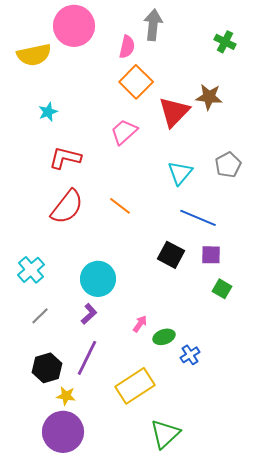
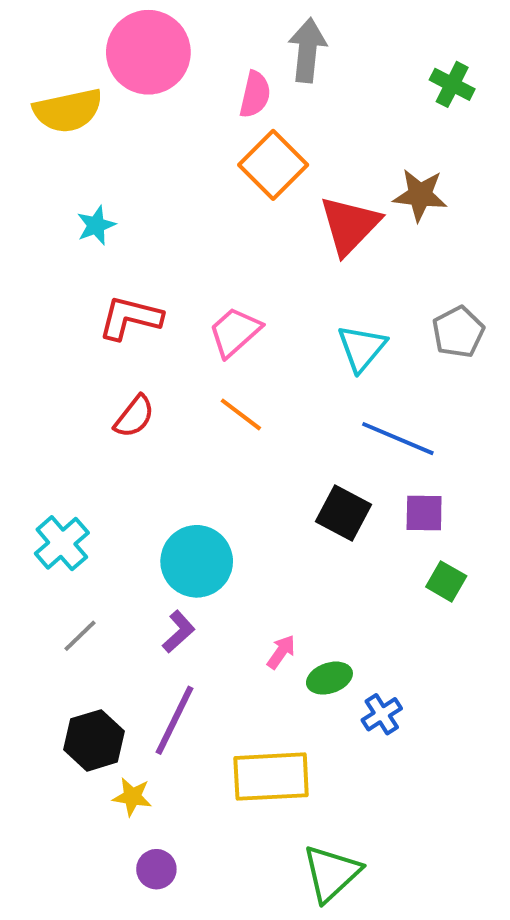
pink trapezoid: (124, 132) -> (235, 332), moved
red semicircle: (67, 207) -> (134, 416), size x0.6
yellow rectangle: (135, 386) -> (271, 777), turned 30
purple circle: (63, 432) -> (156, 869), moved, size x0.5

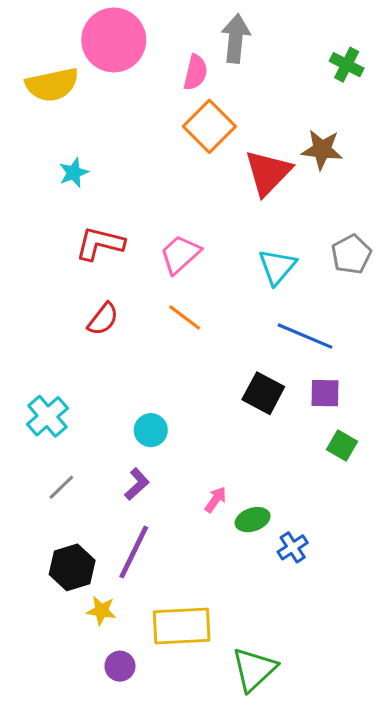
cyan circle: (197, 561) -> (151, 430), size x0.6
yellow rectangle: (271, 777) -> (182, 626), moved

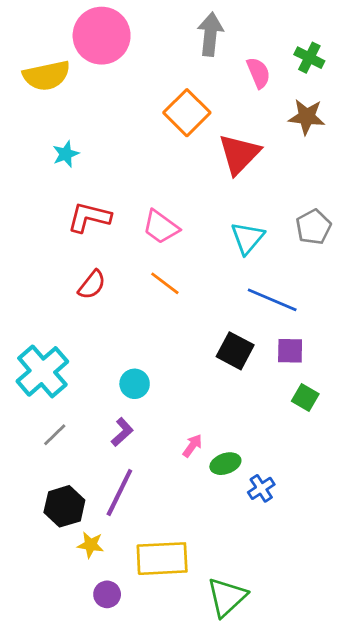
pink semicircle: (196, 72) -> (258, 73), moved, turned -36
brown star: (322, 149) -> (307, 117), moved
pink trapezoid: (180, 254) -> (161, 227), turned -102
cyan cross: (47, 416) -> (42, 371), size x1.4

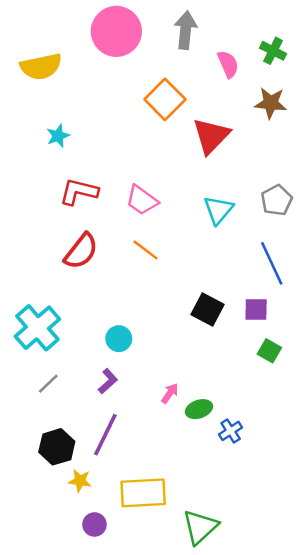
pink circle: (102, 36) -> (116, 31), moved
red semicircle: (92, 285) -> (81, 251), size x1.4
blue line: (272, 300) -> (272, 263), moved, turned 42

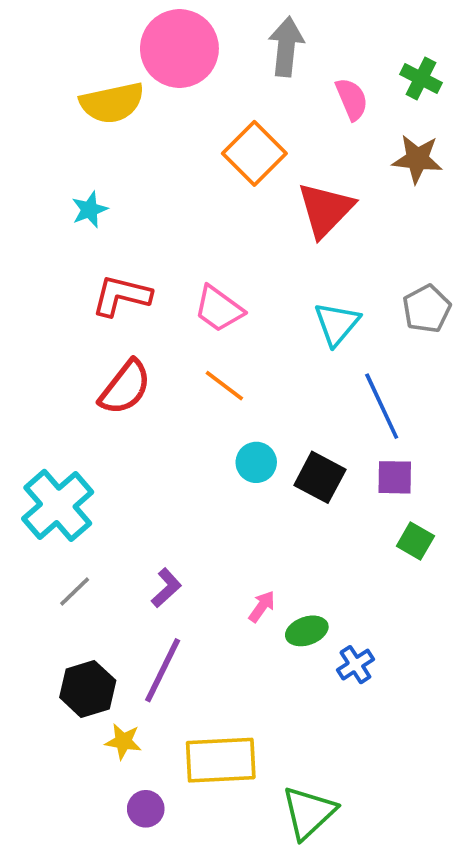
yellow semicircle: (41, 67) -> (112, 103), moved
blue line: (272, 263) -> (382, 406), moved
cyan circle: (119, 339) -> (256, 462), moved

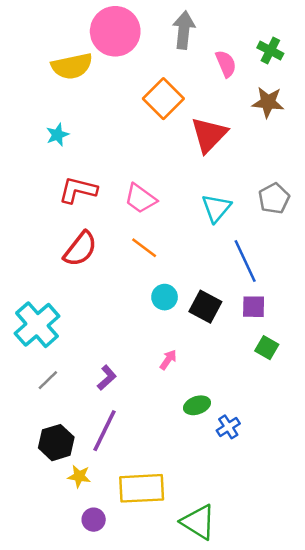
pink arrow: (262, 607) -> (168, 360), moved
green triangle: (309, 813) -> (198, 522), turned -45

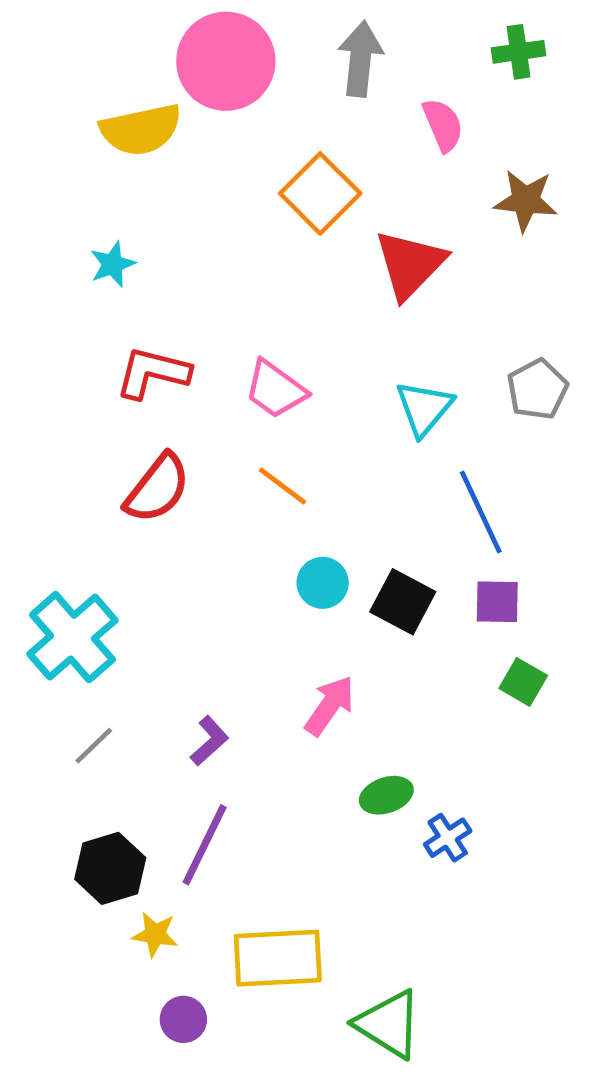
green cross: (270, 51) -> (518, 52), moved, turned -35
pink arrow: (168, 360) -> (330, 706), size x1.5

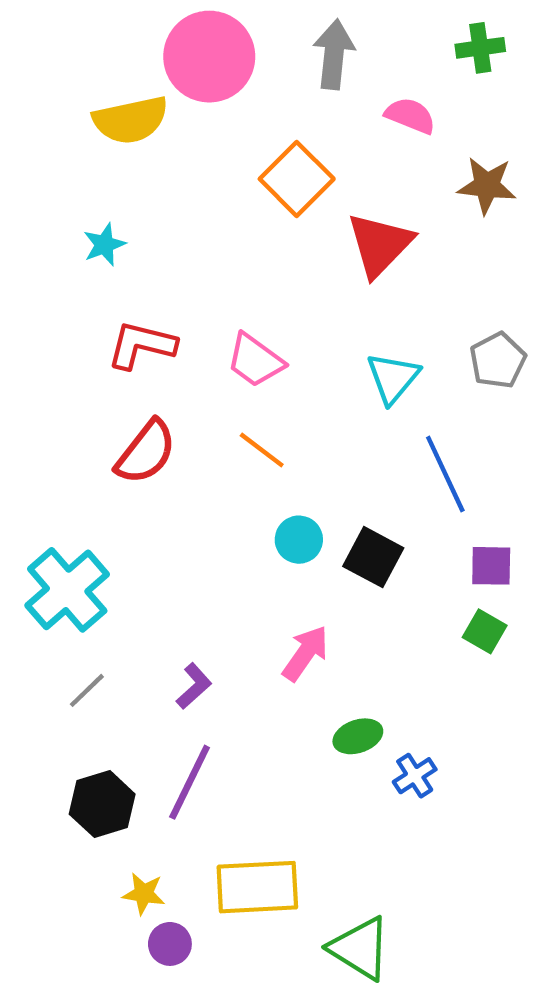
pink semicircle: (443, 125) -> (410, 116), turned -45
purple square: (497, 602) -> (491, 566), moved
yellow star: (155, 934) -> (144, 894), moved

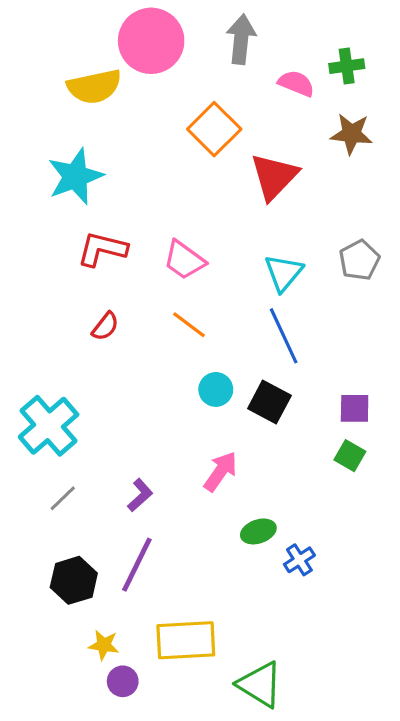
green cross: (480, 48) -> (347, 66), moved
cyan star: (104, 245) -> (75, 176), size x1.8
red semicircle: (146, 452) -> (105, 326), size x0.6
blue line: (445, 474) -> (284, 336), moved

